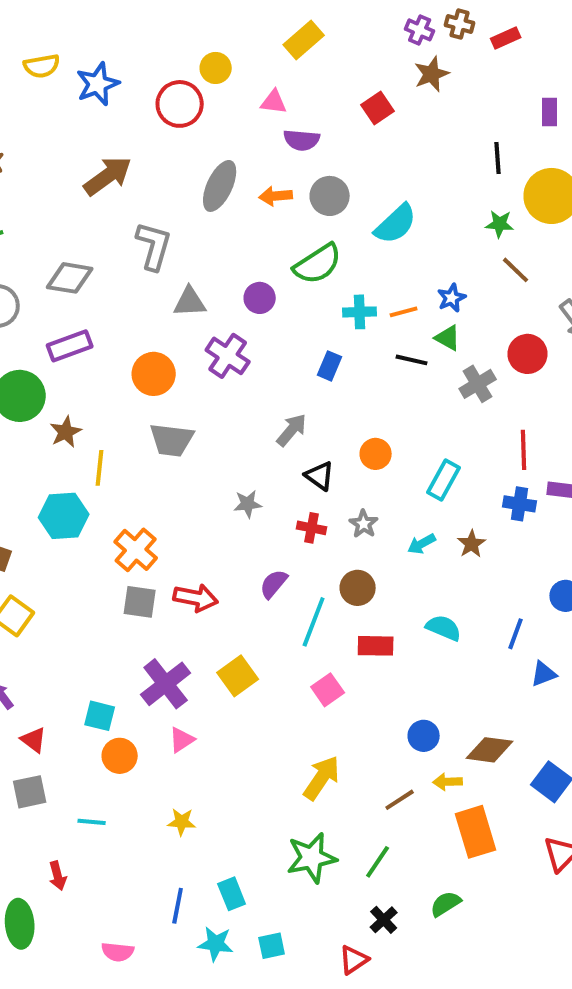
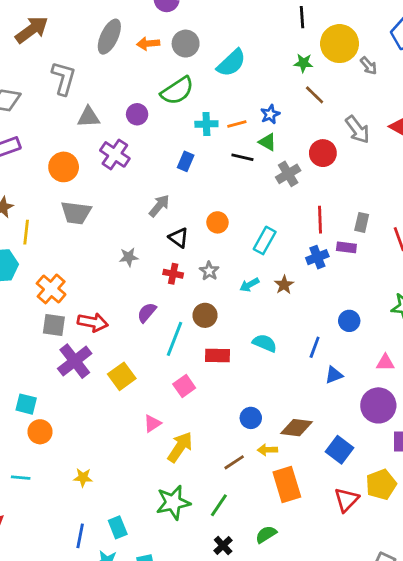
blue cross: (520, 504) -> (317, 257), turned -30
purple cross: (166, 684) -> (75, 361), moved
pink triangle: (182, 740) -> (152, 423), moved

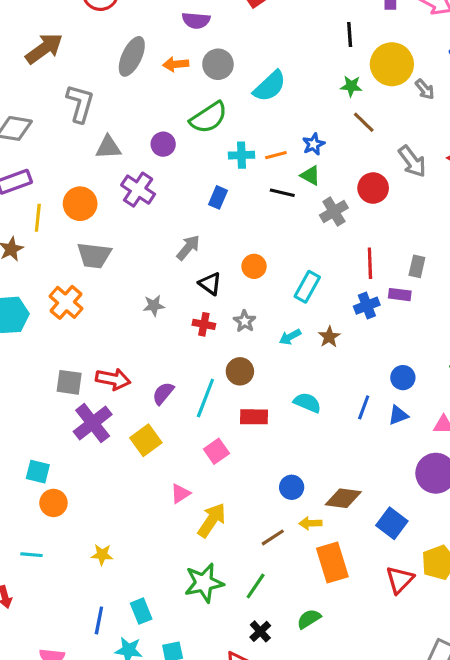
yellow line: (26, 232) -> (38, 218), moved
orange cross: (51, 289) -> (66, 302), moved
purple semicircle: (147, 313) -> (163, 393), moved
blue triangle: (334, 375) -> (398, 415), moved

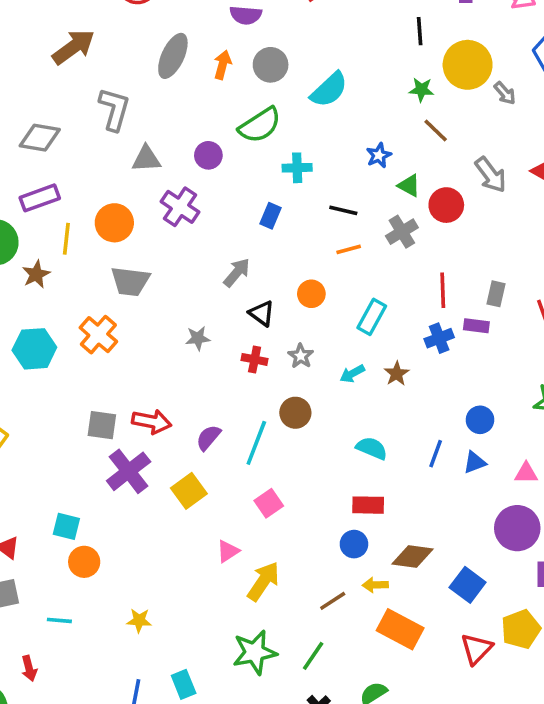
orange arrow: (176, 64) -> (223, 65), turned 110
orange line: (276, 155) -> (349, 249), moved
green triangle: (310, 175) -> (409, 186), moved
red rectangle: (254, 417) -> (368, 505), moved
orange rectangle: (332, 562) -> (400, 629), turned -45

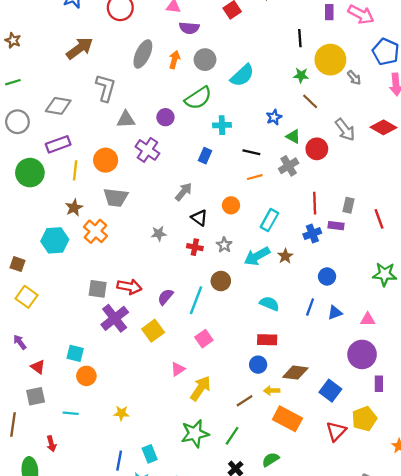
brown star: (36, 274) -> (74, 208), moved
cyan arrow: (352, 374) -> (257, 256), size x1.6
blue circle: (480, 420) -> (327, 277), moved

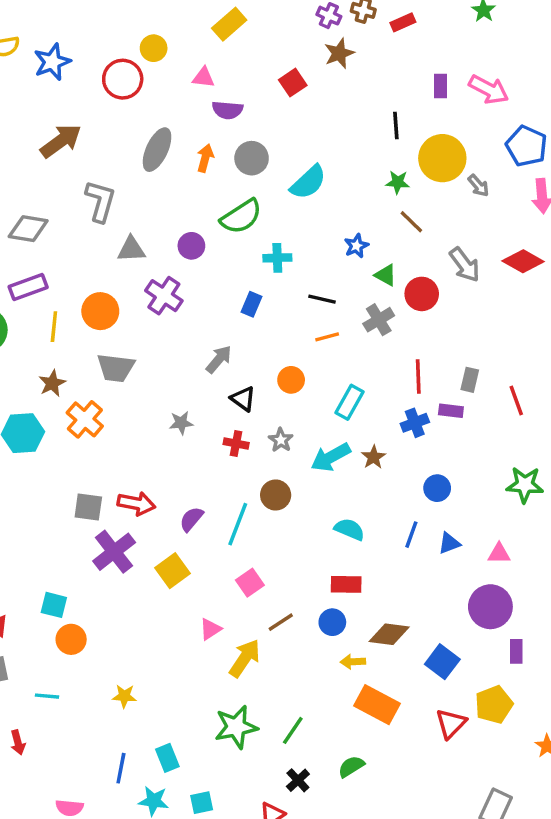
brown line: (245, 401) -> (281, 622), moved

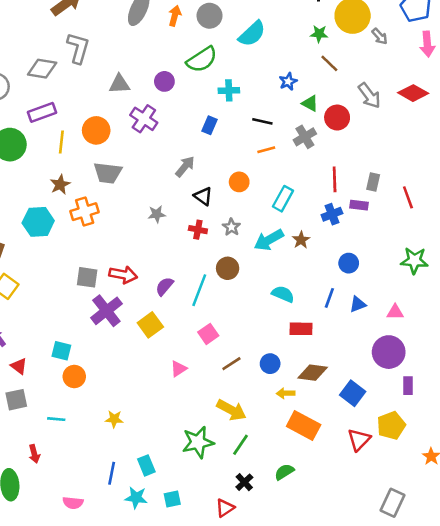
gray L-shape: (100, 201) -> (78, 48), moved
orange cross: (85, 419) -> (85, 212), turned 32
red rectangle: (346, 584) -> (301, 329), moved
yellow arrow: (245, 658) -> (231, 410), moved, turned 84

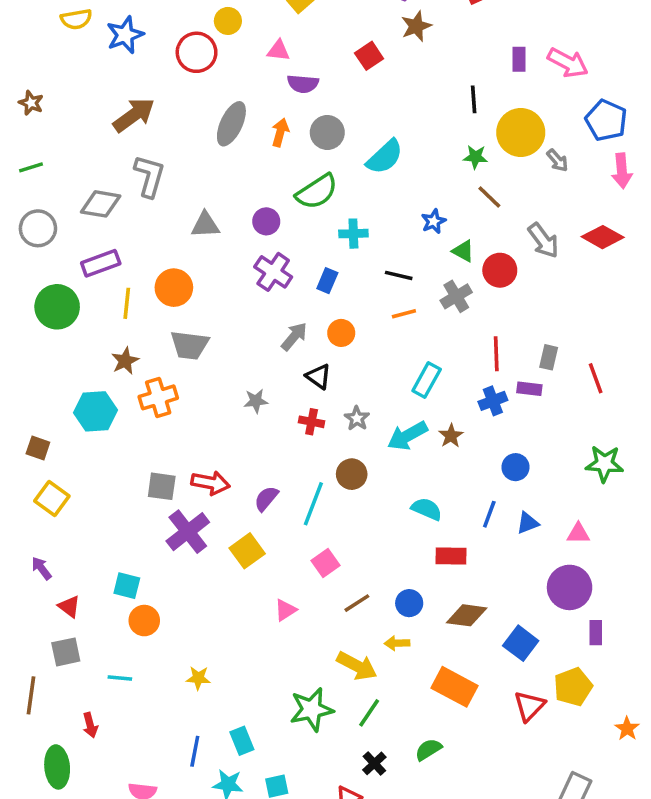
purple cross: (144, 119) -> (273, 272), moved
orange circle: (239, 182) -> (341, 333), moved
yellow arrow: (286, 393) -> (397, 643), moved

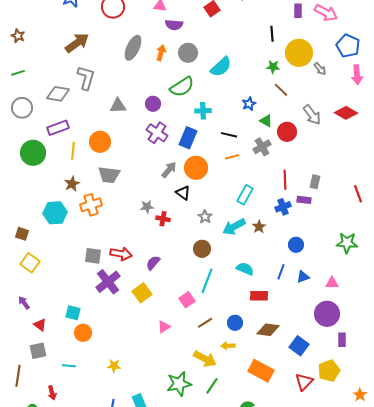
blue rectangle: (327, 281) -> (188, 138), size x1.5
orange circle: (341, 333) -> (196, 168), size x1.5
red line: (596, 378) -> (358, 194), moved
red cross: (312, 422) -> (163, 219), moved
cyan line: (313, 504) -> (207, 281), moved

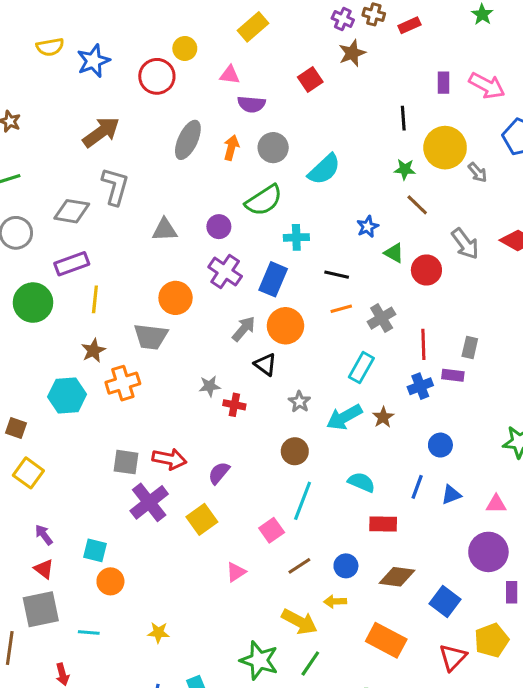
orange circle: (100, 142) -> (176, 298), moved
gray cross: (262, 147) -> (382, 318), moved
purple arrow: (24, 303) -> (44, 535), moved
gray square: (38, 351) -> (41, 609), size x1.4
green star: (179, 384) -> (259, 660), turned 30

